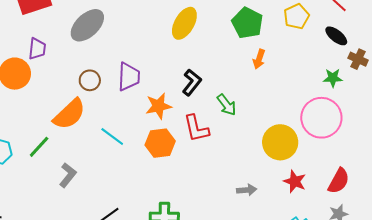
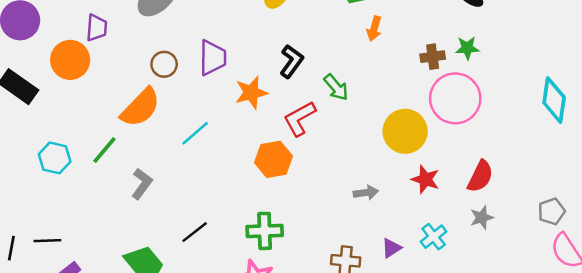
brown cross: (358, 59) -> (433, 57), moved, turned -30
red L-shape: (196, 128) -> (300, 119), turned 76
cyan line: (112, 137) -> (195, 133), turned -75
orange hexagon: (160, 143) -> (273, 159), moved

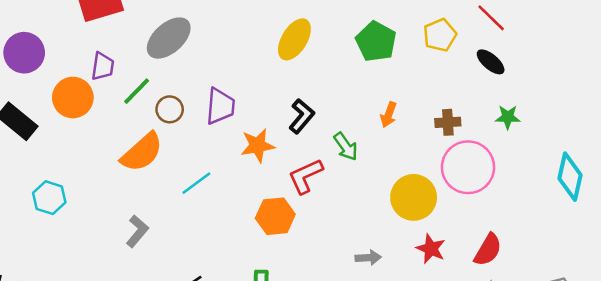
orange arrow: (374, 29) -> (389, 115), moved
green star: (467, 48) -> (508, 117), moved
green line: (104, 150) -> (137, 91), moved

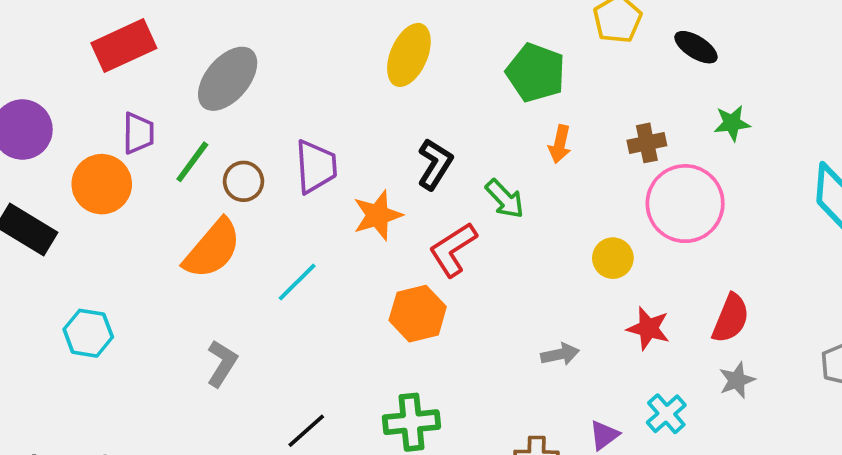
green pentagon: (376, 42) -> (536, 73), moved
yellow circle: (414, 197) -> (613, 258), size x0.6

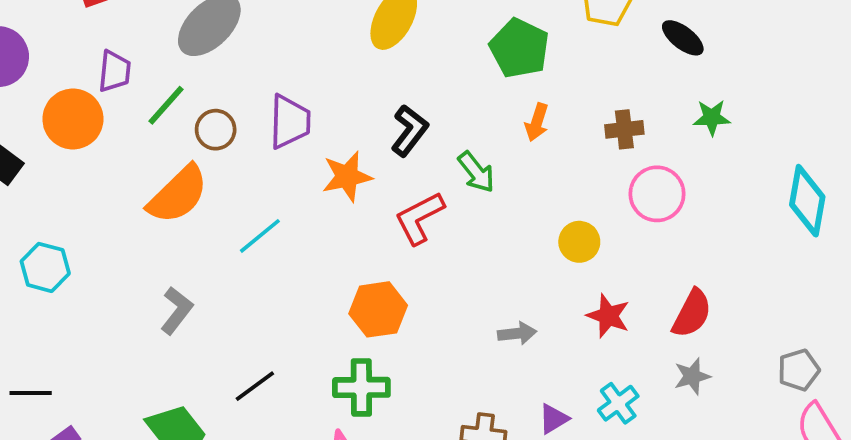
pink circle: (685, 204) -> (657, 194), size x0.7
orange hexagon: (418, 314) -> (378, 309), moved

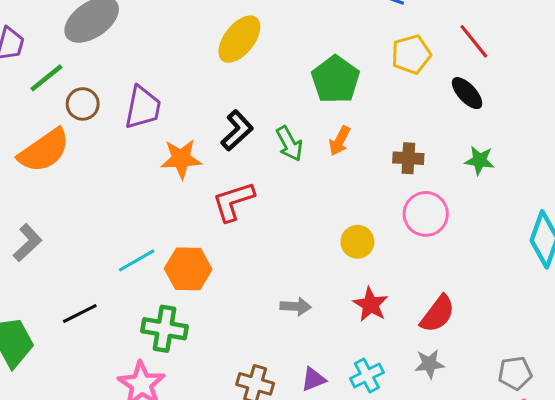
green arrow: (476, 172) -> (289, 144), moved
cyan line: (260, 236) -> (137, 260), moved

